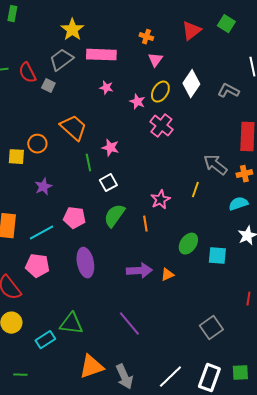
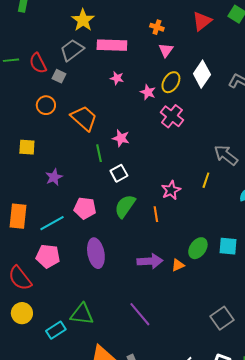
orange circle: (37, 144) -> (46, 105), moved
green ellipse: (188, 244) -> (198, 248), moved

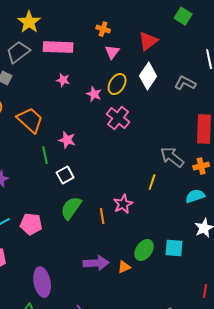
red triangle: (202, 21) -> (148, 41), moved
pink star: (171, 190) -> (123, 204), moved
pink pentagon: (85, 208) -> (31, 224), moved
purple ellipse: (96, 253) -> (42, 282), moved

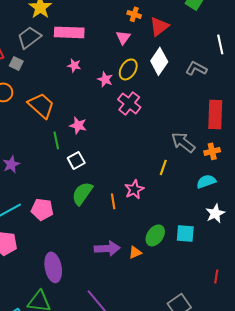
orange cross: (103, 29) -> (134, 14), moved

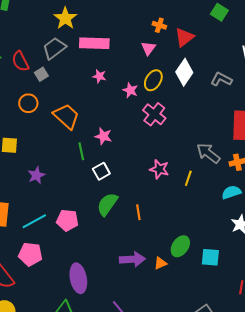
gray square: (16, 63) -> (41, 74), turned 32
pink star: (134, 189) -> (159, 169), moved, turned -30
cyan square: (185, 233) -> (210, 257), moved

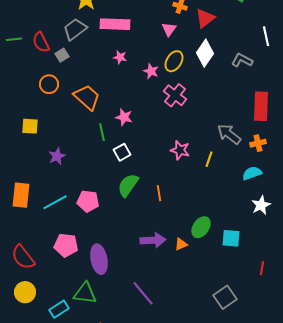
pink pentagon: (30, 254) -> (66, 245), moved

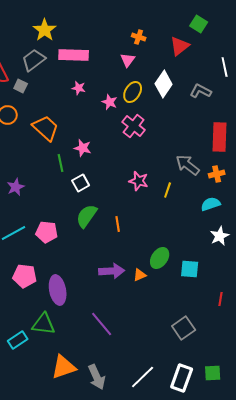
red triangle: (205, 18) -> (180, 46), moved
gray square: (62, 55) -> (21, 86), turned -32

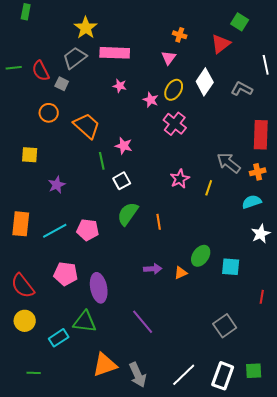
pink star: (139, 181) -> (180, 179), turned 30
purple arrow: (112, 271) -> (153, 269), size x0.7

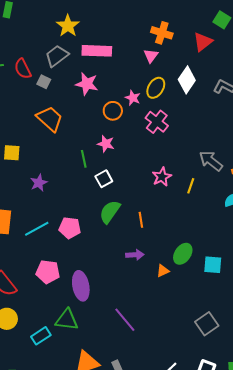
orange cross: (180, 35) -> (162, 33), size x1.5
pink star: (120, 86) -> (87, 84), moved, size x1.6
orange circle: (49, 113) -> (113, 111), moved
orange trapezoid: (87, 126) -> (50, 119), moved
purple arrow: (153, 269) -> (135, 255), moved

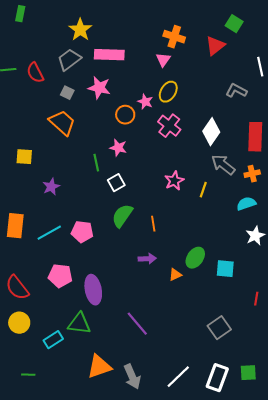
white diamond: (187, 80) -> (211, 132), moved
gray square: (44, 82) -> (67, 93), moved

